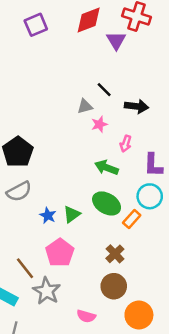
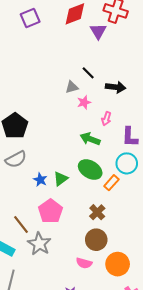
pink semicircle: (86, 316) -> (84, 263), moved

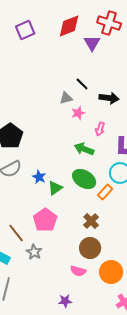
blue star: (40, 180) -> (39, 177), moved
gray star: (39, 244) -> (34, 252), size x0.7

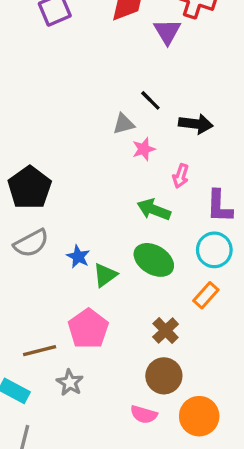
orange rectangle: (105, 192) -> (206, 295), moved
brown line: (16, 233) -> (40, 351), turned -66

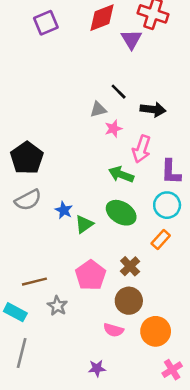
pink arrow: (181, 176) -> (142, 149), size x1.5
pink pentagon: (88, 329) -> (91, 275), moved

